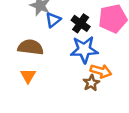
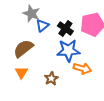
brown semicircle: (31, 47) -> (23, 48), turned -45
brown star: (91, 83) -> (51, 78), moved

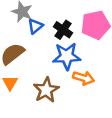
brown star: (51, 78) -> (46, 90), size x1.5

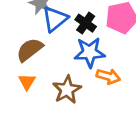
blue triangle: (35, 26) -> (55, 19), size x1.5

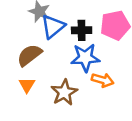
black cross: (86, 23) -> (82, 30), turned -36

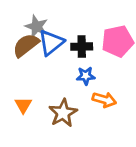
brown semicircle: (29, 55) -> (26, 45), moved
blue star: (85, 58) -> (86, 76), size x0.6

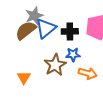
gray star: (36, 27) -> (34, 16), turned 30
brown star: (63, 113) -> (55, 65), moved

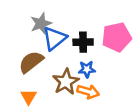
brown semicircle: (26, 30) -> (31, 62), moved
orange arrow: (88, 73) -> (88, 92), moved

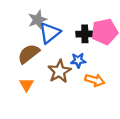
black cross: (83, 42) -> (85, 34), moved
orange arrow: (88, 92) -> (95, 80), moved

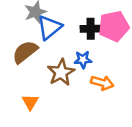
orange triangle: (26, 85) -> (30, 102), moved

